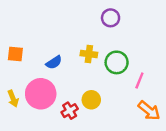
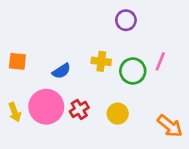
pink line: (139, 80) -> (160, 61), moved
yellow circle: (91, 100) -> (118, 114), moved
red cross: (70, 111) -> (79, 109), moved

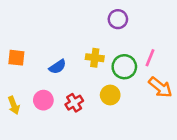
pink circle: (46, 107) -> (43, 100), size x0.6
yellow circle: (118, 114) -> (110, 95), moved
orange arrow: (170, 126) -> (160, 87), moved

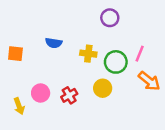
blue semicircle: (57, 67) -> (54, 43), moved, turned 42
yellow arrow: (14, 105) -> (19, 106), moved

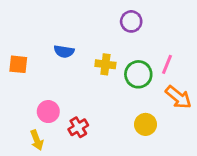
yellow circle: (103, 88) -> (146, 124), moved
red cross: (69, 95) -> (78, 127), moved
yellow arrow: (19, 106) -> (37, 140), moved

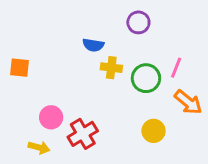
blue semicircle: (64, 51) -> (93, 45), moved
red cross: (78, 127) -> (83, 134), size x1.4
yellow arrow: (37, 140) -> (39, 147), turned -54

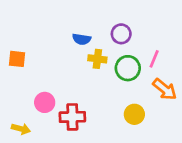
purple circle: (138, 22) -> (121, 34), moved
red cross: (83, 134) -> (72, 117), turned 30
yellow arrow: (39, 147) -> (21, 129), moved

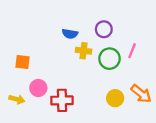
orange square: (17, 59) -> (22, 62), moved
orange arrow: (165, 89) -> (141, 94), moved
yellow arrow: (21, 129) -> (17, 99), moved

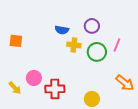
orange square: (22, 62) -> (16, 41), moved
yellow circle: (115, 98) -> (92, 99), moved
yellow arrow: (17, 99) -> (15, 88), turned 32

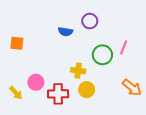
purple circle: (92, 26) -> (90, 21), moved
yellow cross: (74, 45) -> (78, 71), moved
yellow circle: (92, 99) -> (87, 90), moved

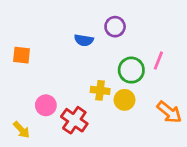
yellow circle: (87, 90) -> (125, 100), moved
yellow arrow: (16, 93) -> (21, 130), moved
red cross: (58, 94) -> (74, 120), turned 36

